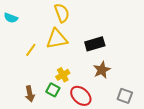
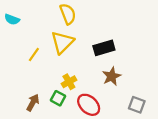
yellow triangle: (57, 39) -> (62, 42), turned -35
brown arrow: (30, 94) -> (33, 103), turned -140

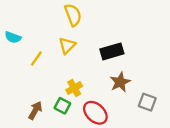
cyan semicircle: (12, 19) -> (13, 37), moved
yellow triangle: (62, 42) -> (67, 46), size x0.7
gray square: (137, 105) -> (147, 102), moved

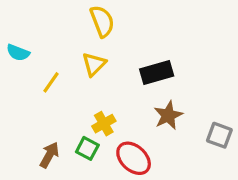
gray square: (147, 102) -> (219, 135), moved

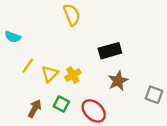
yellow triangle: (94, 64) -> (50, 74), moved
yellow line: (51, 82) -> (28, 66), moved
yellow cross: (104, 124) -> (73, 75), moved

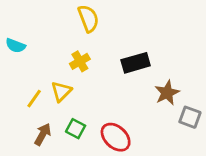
yellow line: (28, 66) -> (34, 99), moved
yellow cross: (73, 75) -> (80, 61), moved
brown star: (118, 81) -> (167, 93), moved

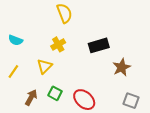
cyan semicircle: (16, 46) -> (15, 40), moved
yellow line: (34, 99) -> (13, 71), moved
gray square: (190, 117) -> (131, 101), moved

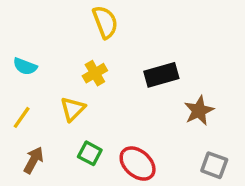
brown arrow: (31, 97) -> (34, 160), moved

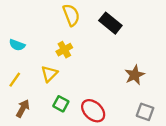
black rectangle: (161, 75) -> (110, 23), moved, turned 55

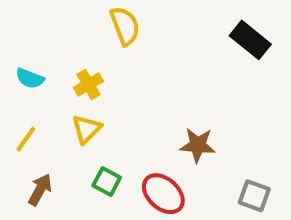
black rectangle: (110, 23) -> (250, 40), moved
yellow cross: (64, 50) -> (89, 84), moved
brown star: (135, 75) -> (198, 145), moved, turned 30

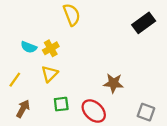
black rectangle: (250, 40) -> (144, 23), turned -75
cyan semicircle: (30, 78) -> (29, 47), moved
green square: (107, 182) -> (61, 104), turned -35

